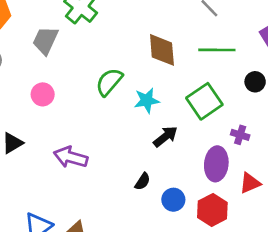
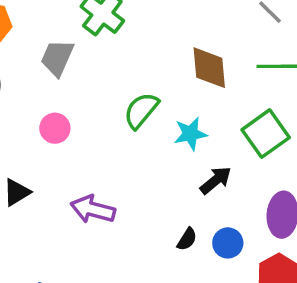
blue circle: (173, 200) -> (228, 243), moved

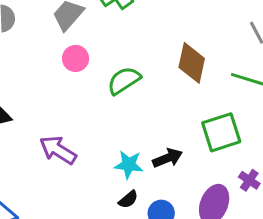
pink circle: (55, 128) -> (76, 58), moved
cyan star: (190, 134) -> (129, 165), moved

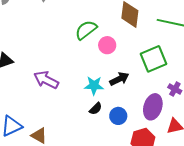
pink circle: (76, 58) -> (107, 45), moved

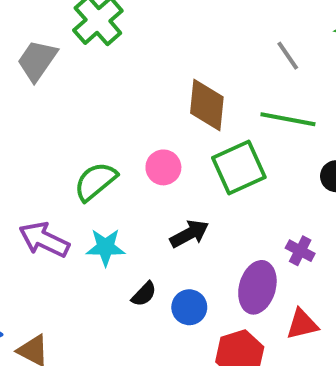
green semicircle: (86, 30) -> (95, 181), moved
green square: (154, 59) -> (239, 168), moved
cyan star: (94, 86) -> (106, 247), moved

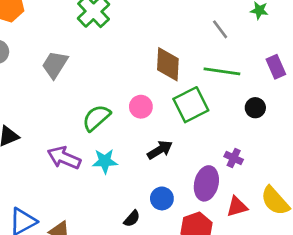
gray trapezoid: (37, 61) -> (55, 65), moved
black semicircle: (144, 294) -> (132, 219), moved

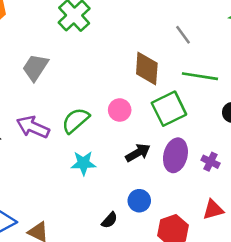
gray line: (220, 29) -> (183, 35), moved
purple arrow: (64, 158) -> (33, 127), moved
purple ellipse: (206, 183) -> (175, 155), moved

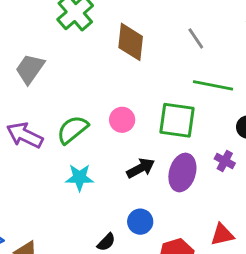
brown diamond: (147, 68) -> (131, 42), moved
green square: (169, 109) -> (177, 120), turned 32
purple cross: (210, 162) -> (225, 161), moved

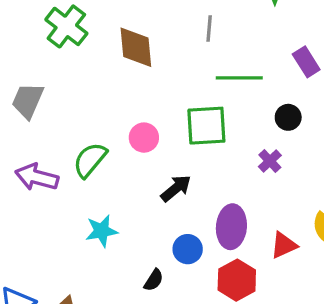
gray line: (196, 38) -> (209, 28), turned 50
purple cross: (225, 161) -> (270, 161), turned 30
purple ellipse: (182, 172) -> (231, 227), moved
cyan star: (80, 178) -> (102, 231), moved

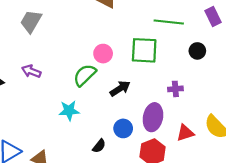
green semicircle: (90, 160) -> (85, 75), moved
purple cross: (270, 161) -> (175, 89), moved, turned 32
purple arrow: (37, 177) -> (31, 71), size x0.7

